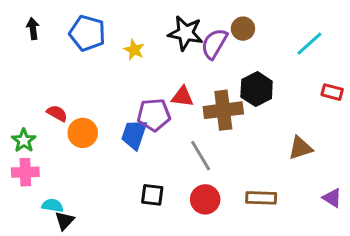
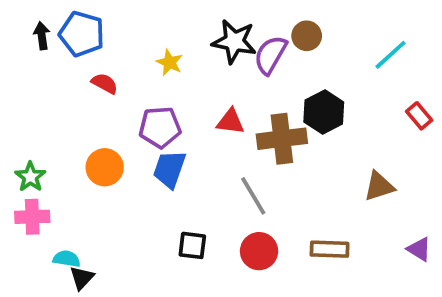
blue pentagon: (87, 33) -> (82, 34), moved
red rectangle: (332, 92) -> (419, 116), turned 35
red semicircle: (57, 113) -> (105, 83), moved
purple pentagon: (154, 115) -> (160, 127), moved

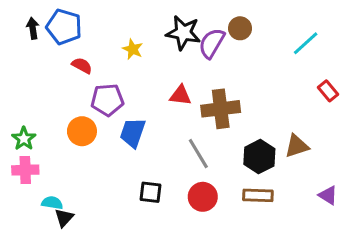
black hexagon: (324, 112) -> (259, 157), moved
purple pentagon: (160, 127) -> (107, 100), moved

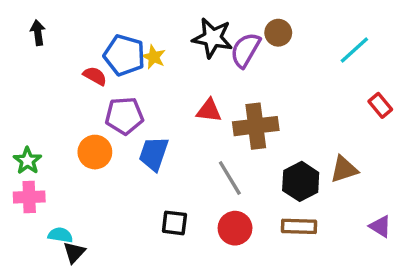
blue pentagon: (64, 27) -> (124, 55), moved

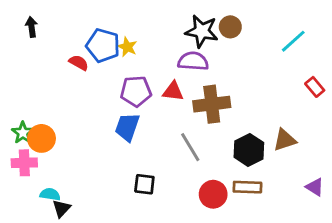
black star: (213, 38) -> (202, 31), moved
purple semicircle: (245, 50) -> (193, 61), moved, turned 64
purple pentagon: (124, 116) -> (136, 91), moved
orange circle: (95, 152) -> (41, 138), moved
red circle: (235, 228) -> (213, 194), moved

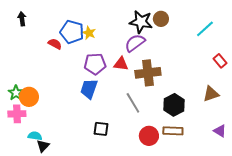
purple semicircle: (193, 61) -> (135, 43), turned -40
brown triangle: (285, 140) -> (211, 94), moved

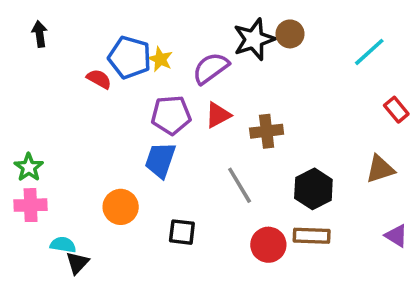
black star: (141, 22) -> (254, 39), turned -30
purple semicircle: (135, 43) -> (211, 68), moved
red triangle: (121, 64) -> (218, 115), turned -35
brown cross: (148, 73) -> (267, 131), size x0.7
orange circle: (29, 97) -> (121, 207), moved

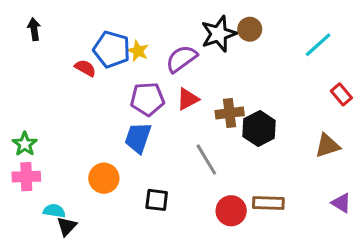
black hexagon: (313, 189) -> (259, 129), moved

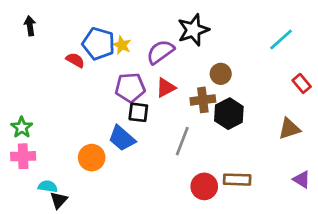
brown circle: (250, 29) -> (221, 74), moved
blue trapezoid: (138, 138) -> (122, 138), moved, turned -68
gray line: (206, 160) -> (182, 141), turned 52
black square: (157, 200) -> (138, 112), moved

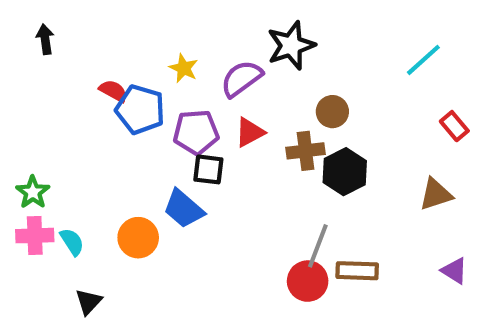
blue pentagon: (99, 44) -> (140, 110), moved
gray line: (182, 141) -> (318, 246), moved
cyan semicircle: (48, 186) -> (72, 242), moved, turned 48

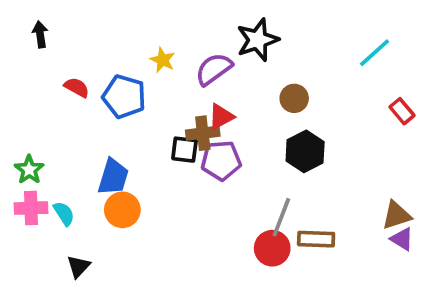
red semicircle: (113, 91) -> (77, 87), moved
purple pentagon: (196, 132) -> (221, 160), moved
brown cross: (306, 151) -> (203, 133), moved
brown triangle: (436, 194) -> (396, 215), moved
blue trapezoid: (184, 209) -> (113, 177), moved, turned -114

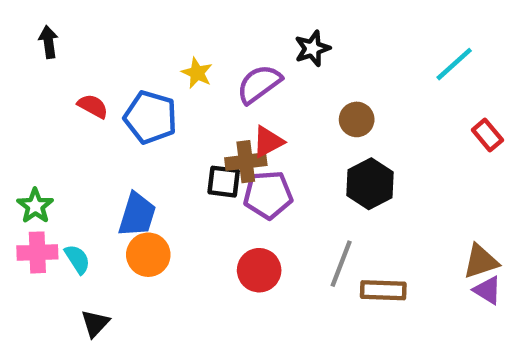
black star: (258, 40) -> (312, 49), size x0.7
red circle: (272, 248) -> (259, 270), moved

